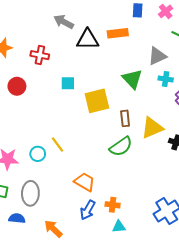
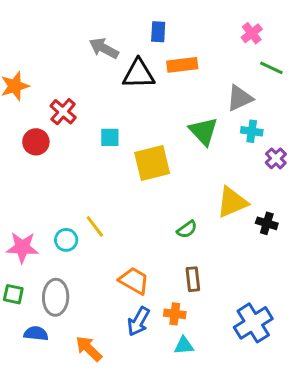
blue rectangle: (138, 10) -> (158, 32), moved
red cross: (40, 55) -> (63, 112), moved, turned 30
brown rectangle: (125, 118) -> (193, 279), moved
green semicircle: (121, 147) -> (187, 229), size x0.6

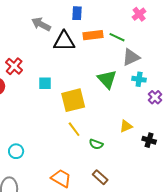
green line: (271, 68) -> (117, 37), moved
yellow triangle: (232, 202) -> (126, 126), size x0.6
yellow line: (95, 226) -> (74, 129), moved
green semicircle: (187, 229) -> (96, 144), turned 56
brown rectangle: (193, 279) -> (100, 177), turned -42

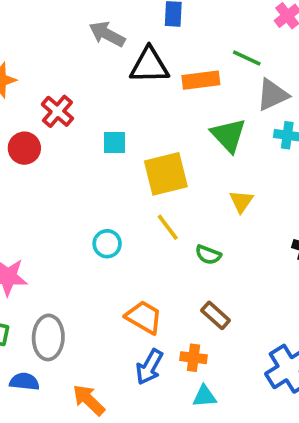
orange rectangle: (93, 35) -> (201, 80), moved
yellow triangle: (126, 126) -> (241, 201), moved, turned -32
cyan circle: (16, 151) -> (107, 244), moved

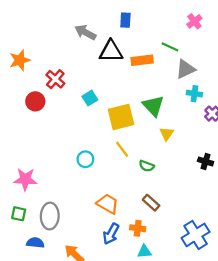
green triangle: (228, 135) -> (153, 106), moved
cyan square: (114, 143) -> (90, 98), turned -32

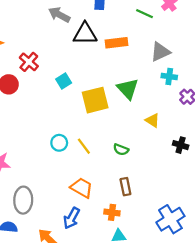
green line: (170, 47) -> (145, 14), moved
yellow triangle: (167, 134) -> (152, 120), moved, turned -32
yellow line: (122, 149) -> (84, 146), moved
brown rectangle: (151, 203) -> (125, 187), turned 36
blue arrow: (111, 234) -> (72, 218), moved

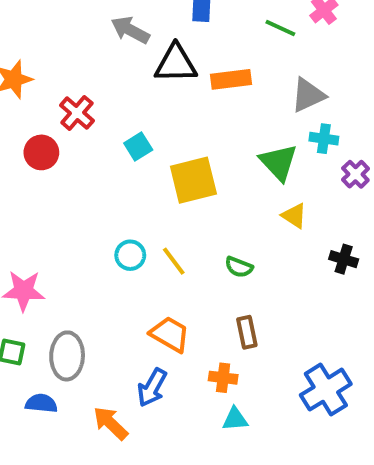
green triangle: (128, 89) -> (278, 162), moved

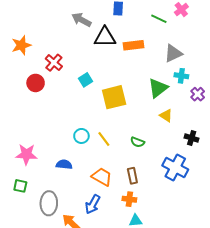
green triangle: (278, 162) -> (158, 88), turned 35
brown rectangle: (247, 332) -> (132, 176), moved
gray ellipse: (67, 356) -> (49, 203), moved
blue cross: (326, 390) -> (175, 168), moved, turned -30
blue semicircle: (41, 403) -> (64, 165), moved

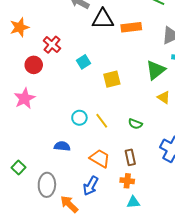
yellow square: (114, 97) -> (112, 79), size x0.7
pink star: (26, 154) -> (25, 98), moved, turned -30
green square: (20, 186) -> (18, 168), turned 32

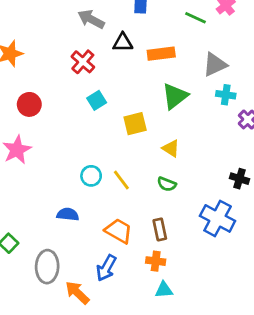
black triangle: (103, 19) -> (123, 43), size x0.7
red cross: (52, 45) -> (83, 62), moved
green triangle: (156, 70) -> (175, 96), moved
yellow triangle: (164, 97) -> (171, 148), moved

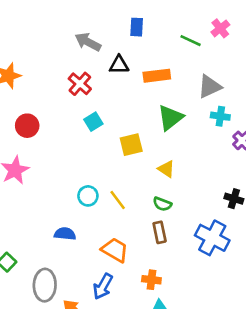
brown rectangle: (160, 229) -> (160, 232), moved

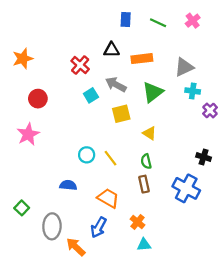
green line: (191, 41) -> (158, 23), moved
gray arrow: (88, 42) -> (116, 84), moved
green semicircle: (162, 204) -> (146, 161), turned 56
orange cross: (151, 280) -> (137, 222), turned 32

